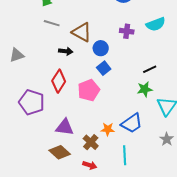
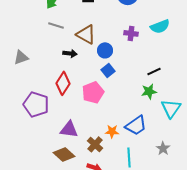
gray star: (167, 139) -> (163, 148), moved

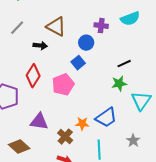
gray line: (56, 25) -> (17, 28), moved, turned -63
blue circle: (105, 50) -> (86, 43), moved
brown diamond: (64, 154) -> (19, 147), moved

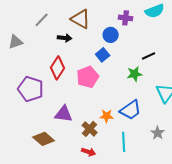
green star: (119, 84) -> (135, 74), moved

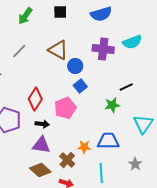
purple cross: (126, 18) -> (103, 49), size x1.5
blue circle: (111, 35) -> (75, 66), moved
black arrow: (65, 38) -> (42, 124), moved
blue trapezoid: (131, 110) -> (108, 141), turned -145
brown diamond: (44, 139) -> (40, 170), moved

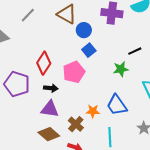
blue trapezoid: (108, 141) -> (117, 105), turned -125

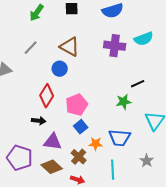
blue circle: (84, 30) -> (60, 69), moved
blue square: (89, 50) -> (81, 127), moved
purple pentagon: (17, 84) -> (20, 158), moved
black arrow: (51, 88) -> (39, 121), moved
blue trapezoid: (117, 105) -> (120, 138), turned -50

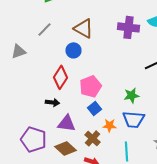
green star: (124, 102) -> (132, 95), moved

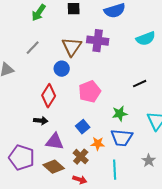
purple cross: (128, 27) -> (98, 41), moved
brown triangle: (84, 28) -> (72, 47), turned 35
pink pentagon: (90, 86) -> (90, 92), moved

